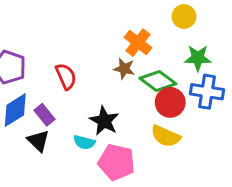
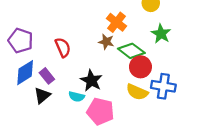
green star: (198, 58) -> (161, 34), turned 30
blue cross: (207, 92) -> (163, 86), moved
black triangle: (38, 141) -> (42, 95), turned 36

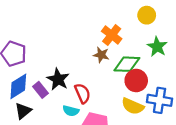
red semicircle: (63, 47) -> (83, 93), moved
green diamond: (131, 51) -> (127, 64), turned -35
black star: (91, 81) -> (58, 79), moved
black triangle: (42, 95) -> (23, 111), moved

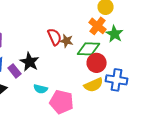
orange cross: (112, 35) -> (98, 26), moved
red semicircle: (83, 93) -> (55, 37), moved
yellow semicircle: (133, 106) -> (94, 85), turned -48

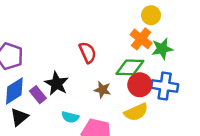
green star: (115, 34) -> (162, 49), turned 30
brown star: (67, 41) -> (103, 90), moved
blue cross: (117, 80) -> (165, 86), moved

